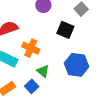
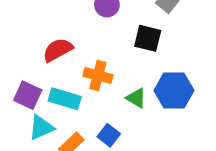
green triangle: (43, 71) -> (136, 98), moved

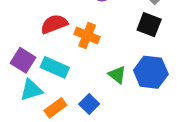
black square: (148, 38) -> (149, 25), moved
orange cross: (98, 76) -> (87, 35), moved

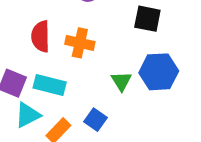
red semicircle: (54, 24) -> (41, 36), turned -60
green triangle: (117, 75) -> (121, 81), turned 30

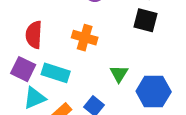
red semicircle: (41, 36) -> (34, 35), moved
blue hexagon: (159, 72) -> (154, 91), moved

